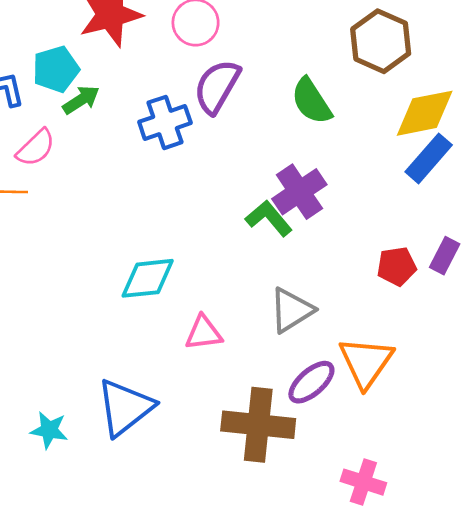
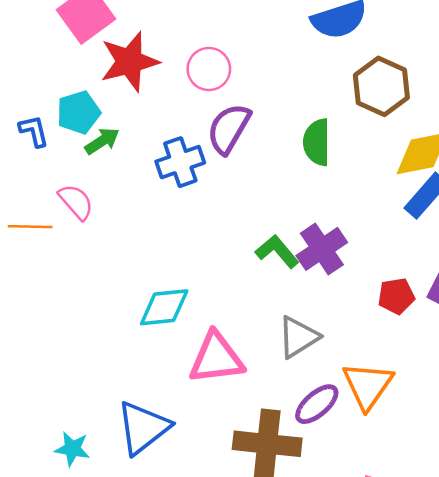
green semicircle: (311, 101) -> (317, 142), turned 33
pink semicircle: (36, 148) -> (76, 202), moved, turned -87
purple cross: (299, 192) -> (322, 249), moved
pink triangle: (204, 333) -> (216, 358), size x1.6

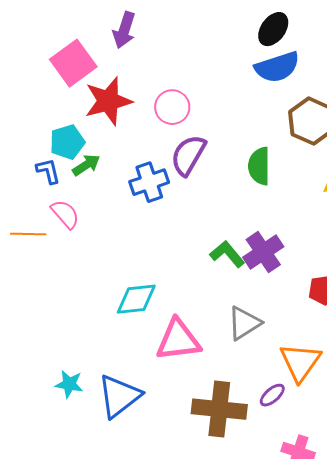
blue L-shape: (34, 131) -> (48, 171), moved
purple ellipse: (317, 404) -> (272, 395), moved, size x0.7
cyan star: (72, 449) -> (69, 384), moved

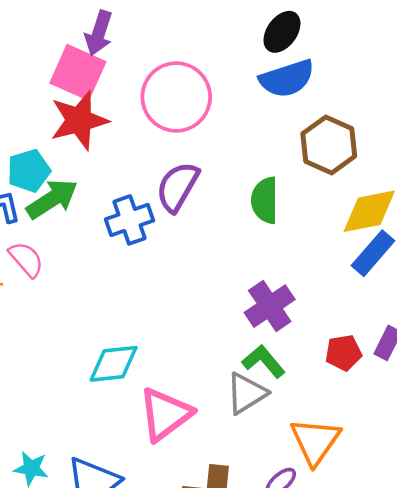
pink square: (73, 63) -> (78, 72), moved, turned -30
pink circle: (172, 107) -> (176, 97), moved, size x1.6
green arrow: (86, 165) -> (52, 199), size x1.5
green L-shape: (227, 254) -> (264, 361), moved
pink triangle: (178, 340) -> (165, 414), turned -30

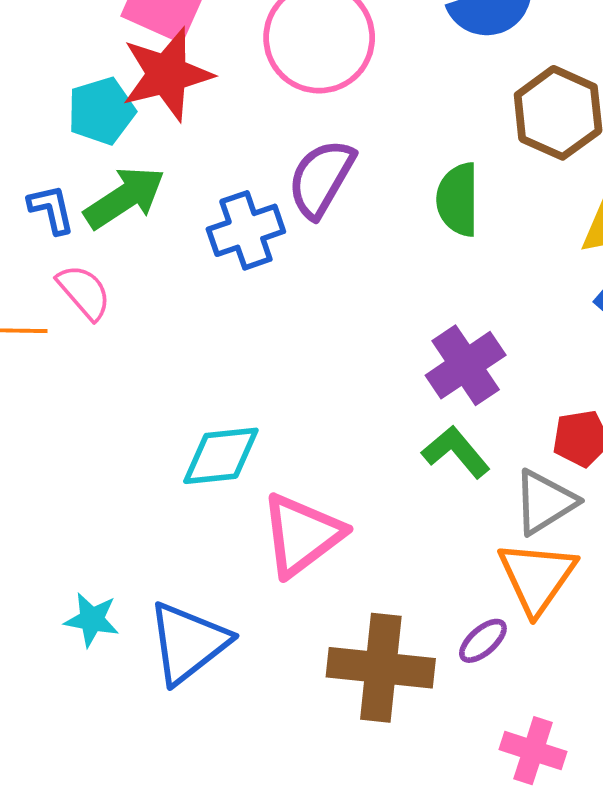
cyan pentagon: (29, 171) -> (101, 111), moved
gray triangle: (246, 393) -> (545, 502), moved

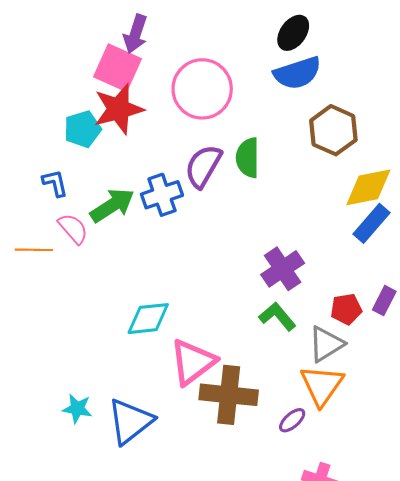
green arrow: (125, 198) -> (112, 205), moved
green semicircle: (458, 200) -> (248, 158), moved
brown cross: (381, 668) -> (229, 395), moved

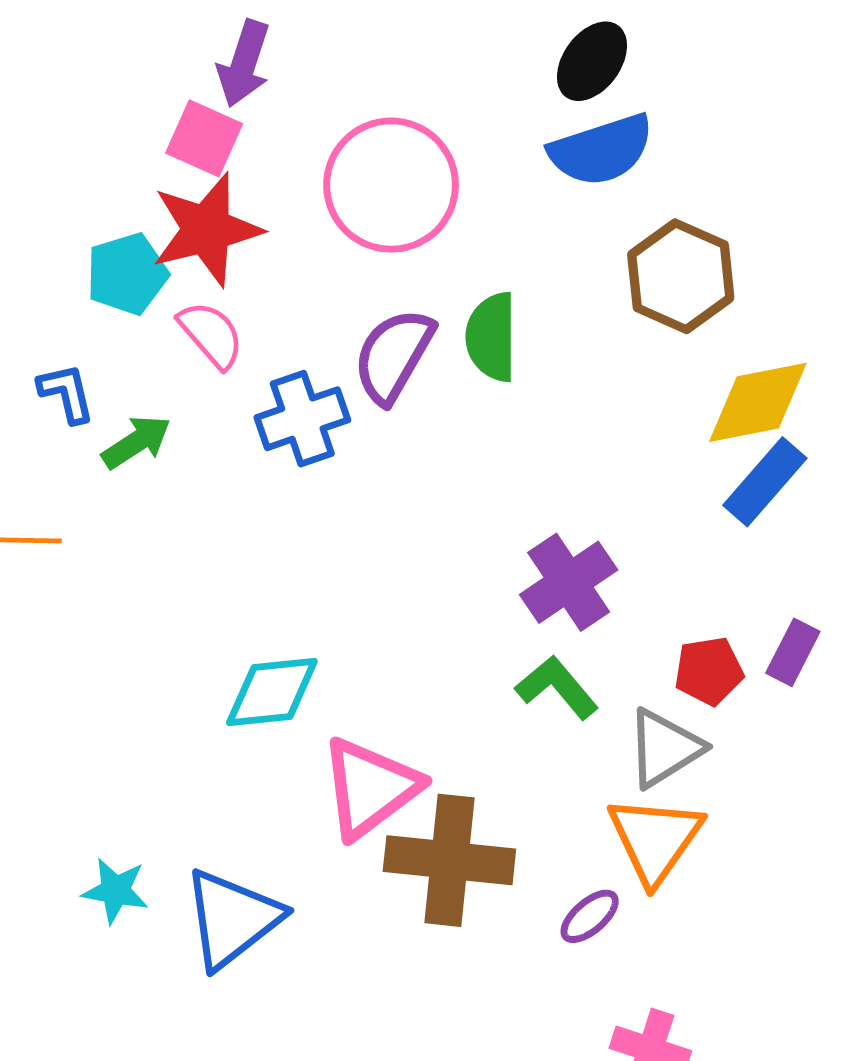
pink square: (117, 68) -> (204, 138), size x0.7
green arrow: (112, 205) -> (136, 442), moved, size x0.7
pink semicircle: (73, 229) -> (211, 335), moved

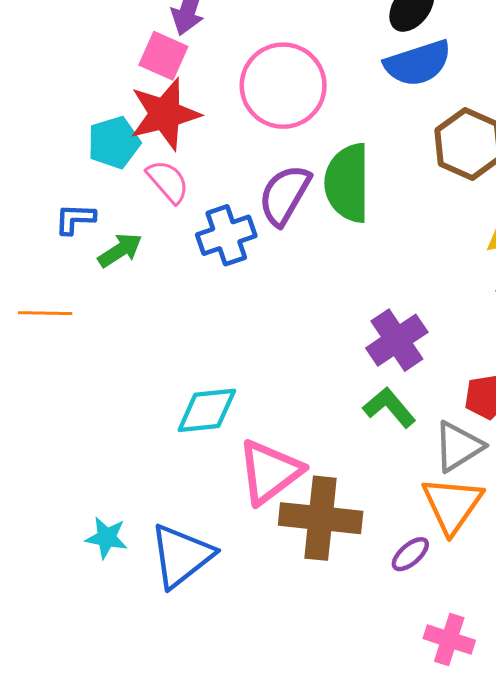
green semicircle: (492, 337) -> (347, 183), size x1.4
blue L-shape: (66, 393) -> (75, 219), turned -75

